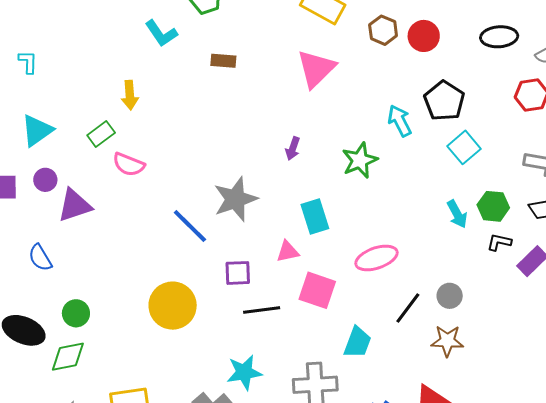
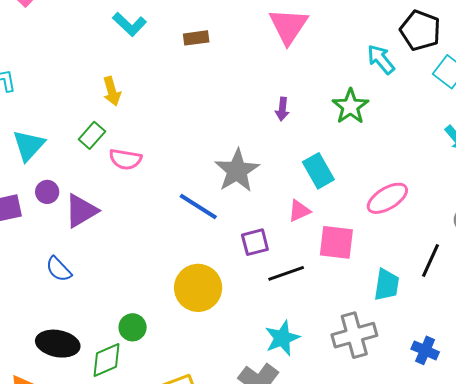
black line: (408, 308) -> (430, 260), moved
green circle: (76, 313) -> (133, 327), moved

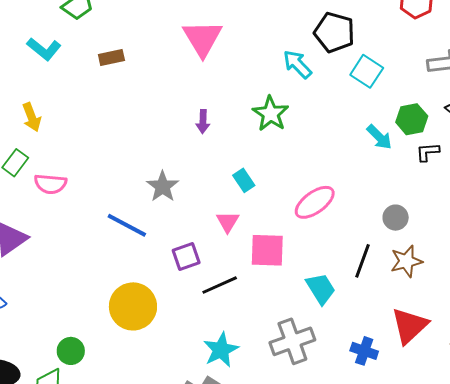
gray star: (237, 171) -> (163, 187), size x0.7
cyan rectangle: (318, 171) -> (244, 180), size x0.7
pink triangle: (299, 211) -> (228, 222), turned -30
cyan trapezoid: (387, 285) -> (321, 289), turned -36

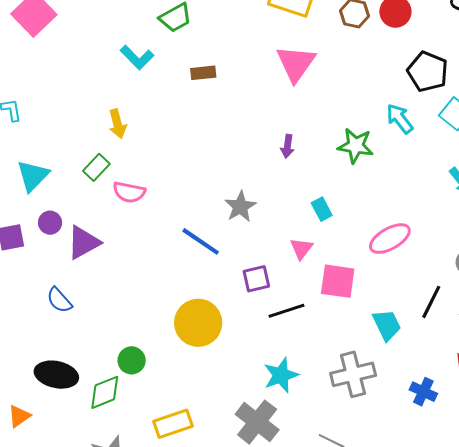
cyan arrow: (297, 64) -> (400, 119), moved
green star: (271, 114) -> (355, 146), turned -30

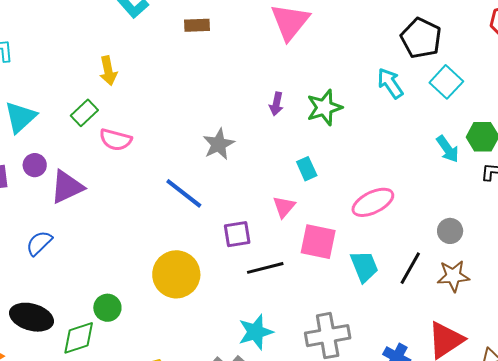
green star: (355, 146) -> (324, 108), moved, turned -30
gray star: (240, 207) -> (219, 144), moved
blue semicircle: (59, 300) -> (39, 243), turned 84
cyan trapezoid: (387, 325) -> (364, 266), moved

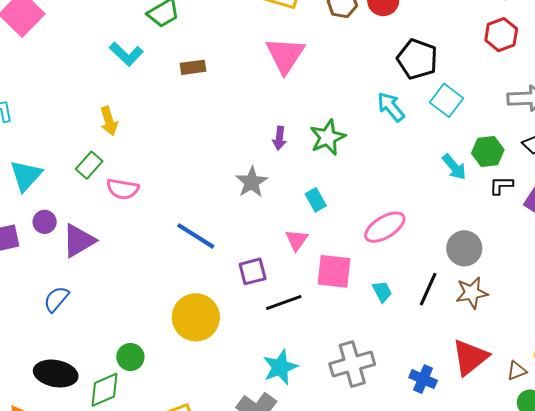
gray star: (219, 144) -> (252, 182), moved
gray circle: (450, 231) -> (464, 248), size x1.4
cyan trapezoid: (364, 266) -> (382, 292), size x0.7

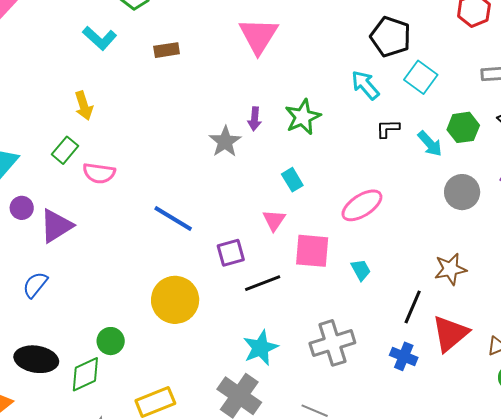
gray star: (252, 182) -> (225, 142), moved
black L-shape: (501, 185) -> (388, 129), moved
gray circle: (464, 248) -> (462, 192), moved
black line: (428, 289) -> (413, 307), moved

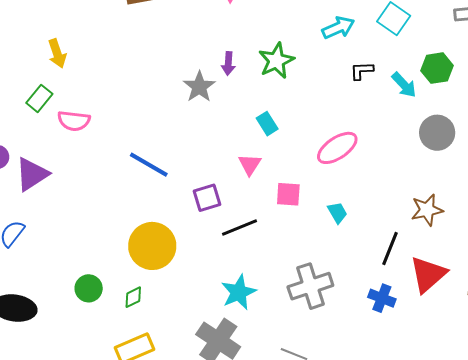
cyan arrow: (365, 85) -> (338, 28), turned 108
pink square: (312, 251) -> (288, 194), size x0.7
green diamond: (85, 374) -> (133, 297), moved, size x0.6

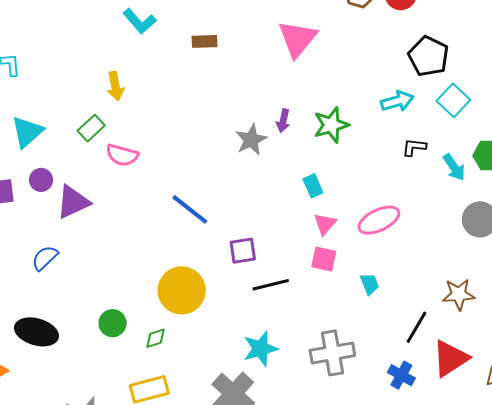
pink triangle: (250, 164) -> (325, 224), moved

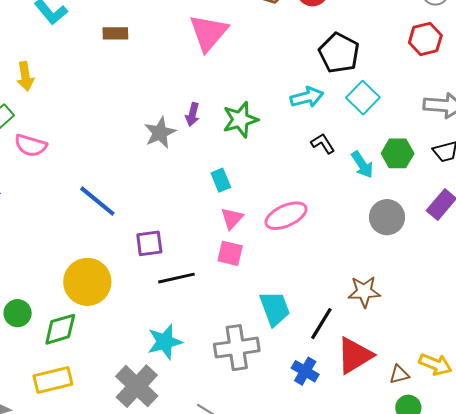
black L-shape: (414, 147) -> (323, 144), turned 50
cyan trapezoid: (370, 284) -> (275, 308), moved, size x1.6
green diamond: (155, 338) -> (60, 329), size x1.6

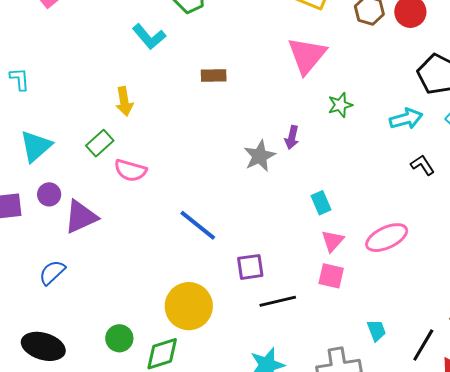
brown rectangle: (115, 33) -> (214, 75), moved
green star: (240, 120) -> (340, 105), moved, size x0.7
cyan trapezoid: (275, 308) -> (376, 330), size x0.6

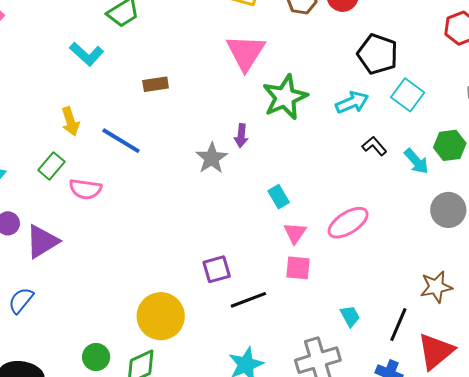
green star: (340, 105) -> (285, 97), size x1.8
blue line: (198, 225) -> (121, 141), moved

